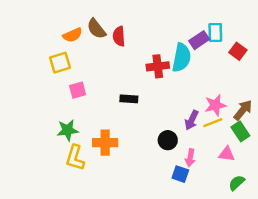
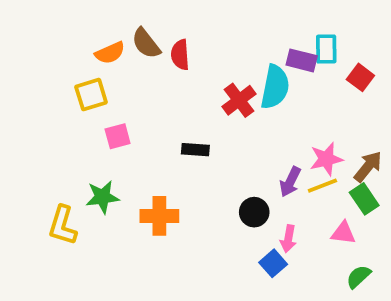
purple rectangle: (199, 40) -> (302, 60), turned 48
red cross: (158, 66) -> (239, 100), turned -30
yellow L-shape: (75, 158) -> (63, 225), moved
blue square: (180, 174) -> (273, 263), turned 30

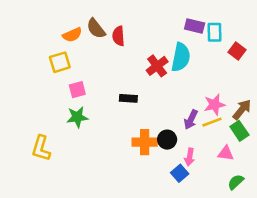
purple rectangle: (302, 60) -> (195, 26), moved
green star: (102, 197) -> (77, 117), moved
orange cross: (159, 216) -> (145, 142), moved

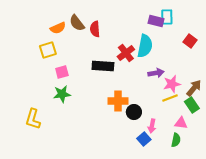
cyan rectangle: (214, 32) -> (167, 17), moved
black rectangle: (128, 98) -> (103, 66), moved, size x1.5
purple arrow: (191, 120) -> (156, 73), moved, turned -126
orange cross: (145, 142) -> (118, 101), moved
green semicircle: (236, 182) -> (176, 140), moved, turned 144

